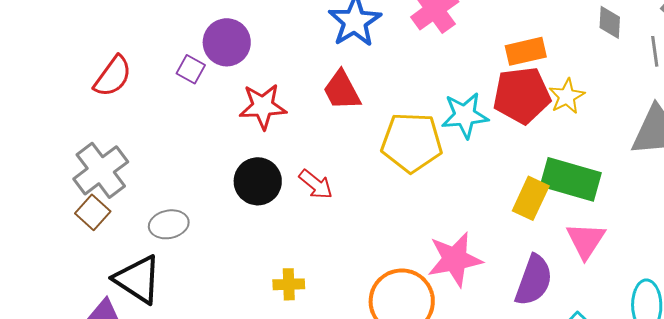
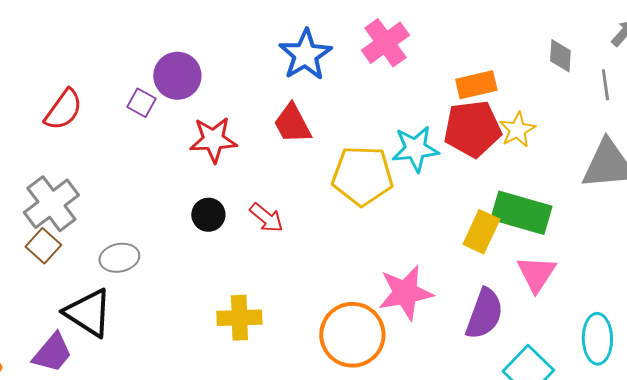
black circle: (258, 181) -> (208, 215), size x0.7
yellow cross: (289, 284) -> (239, 318), size x1.4

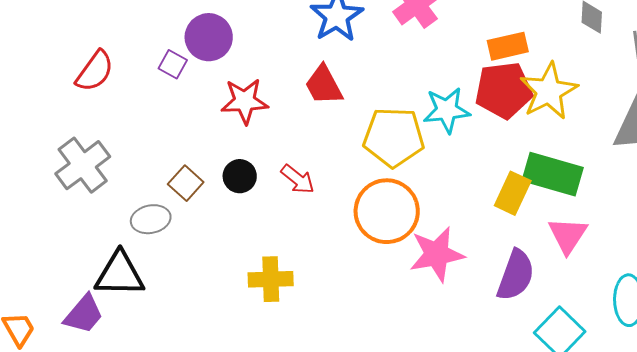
yellow star: (517, 130) -> (549, 91), size x1.6
brown square: (43, 246) -> (186, 183), moved
black triangle: (88, 313) -> (120, 274), turned -32
orange circle: (352, 335) -> (387, 211), moved

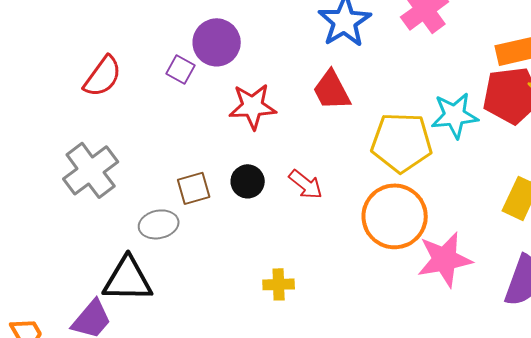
brown square: (186, 183) -> (194, 188), turned 32
yellow cross: (271, 279) -> (279, 284), size x0.7

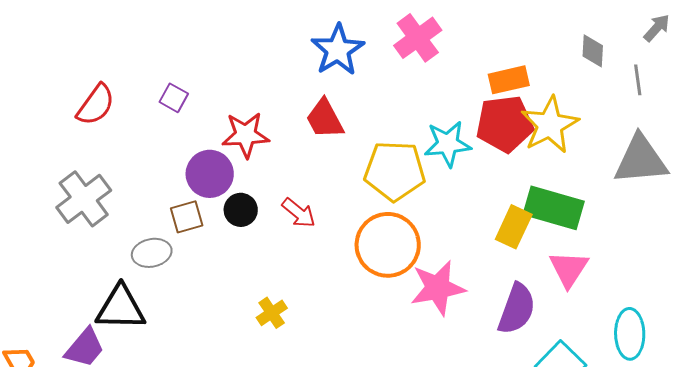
purple circle: (217, 42) -> (210, 174), moved
yellow cross: (279, 284) -> (272, 313), turned -32

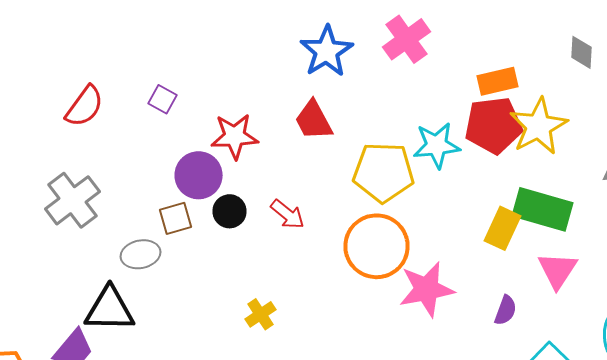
purple semicircle: (517, 309) -> (506, 310), size x0.6

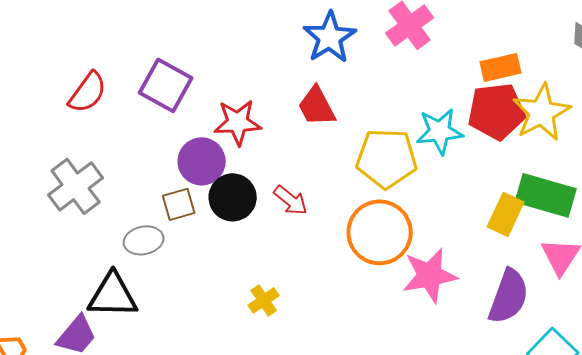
purple square: (162, 99) -> (166, 85), size x1.8
black circle: (230, 211) -> (233, 197), size x1.4
purple semicircle: (506, 310) -> (509, 296), size x1.8

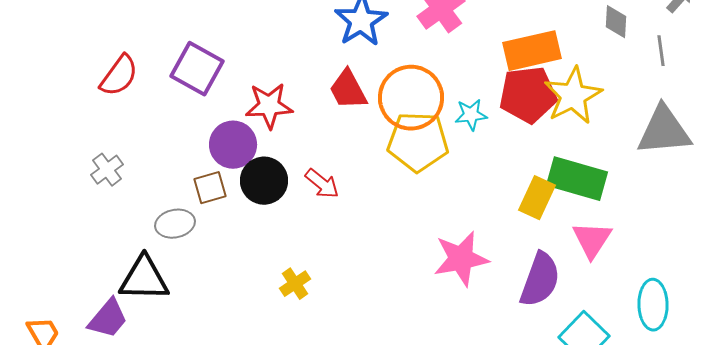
orange rectangle: (501, 67) -> (532, 51), size x1.4
cyan star: (440, 131) -> (471, 115), size x0.7
gray cross: (76, 186) -> (107, 170), size x0.6
orange circle: (380, 232) -> (411, 98), moved

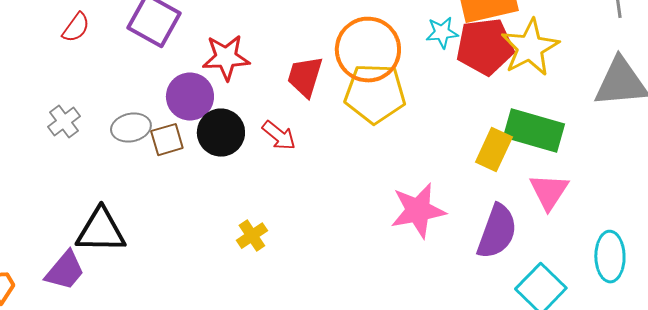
red semicircle: (119, 76) -> (76, 28), size x0.7
red trapezoid: (348, 90) -> (305, 77), moved, turned 45
cyan star: (471, 115) -> (442, 33), moved
gray ellipse: (175, 224) -> (131, 128), moved

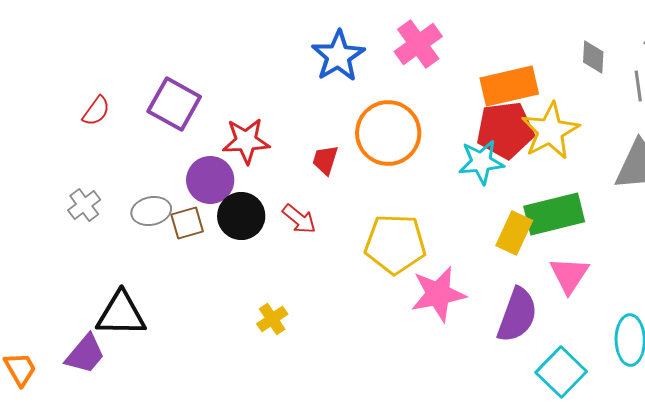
cyan star: (442, 33) -> (481, 162), moved, size x1.4
red trapezoid: (305, 77) -> (325, 160), size x0.7
yellow pentagon: (375, 94) -> (395, 244), moved
green rectangle: (534, 131) -> (554, 214), turned -30

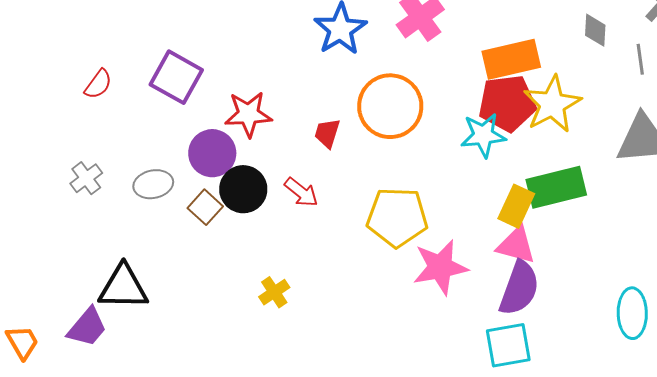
brown square: (187, 223) -> (205, 207), moved, turned -32
pink triangle: (569, 275) -> (516, 245), moved, turned -48
cyan square: (561, 372) -> (508, 345), moved, turned 36

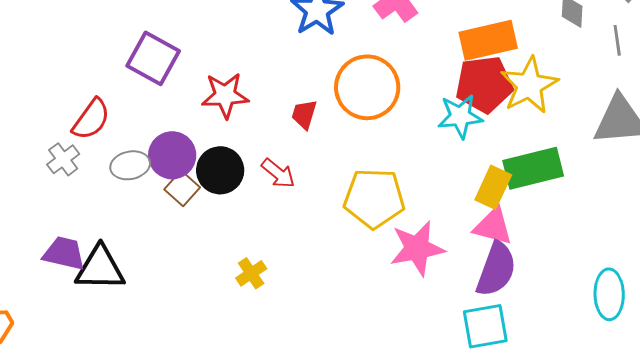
red semicircle: (98, 84) -> (91, 119), moved, size x1.4
purple circle: (212, 153) -> (172, 155), moved
purple trapezoid: (87, 327) -> (64, 253), moved, turned -117

